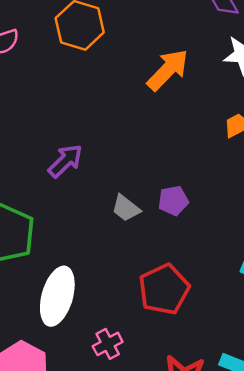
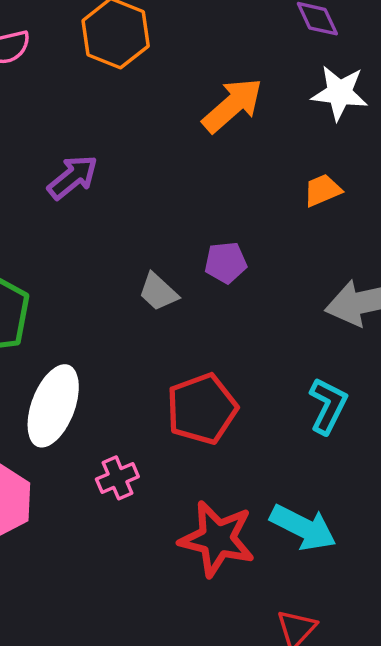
purple arrow: (65, 161) -> (73, 177), moved
purple pentagon: (173, 201) -> (226, 263), moved

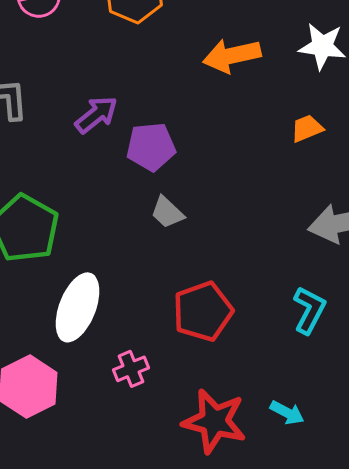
orange arrow: (232, 105) -> (232, 56), turned -152
purple pentagon: (226, 263) -> (151, 147), moved, size x1.4
cyan arrow: (303, 527) -> (287, 413), size x0.6

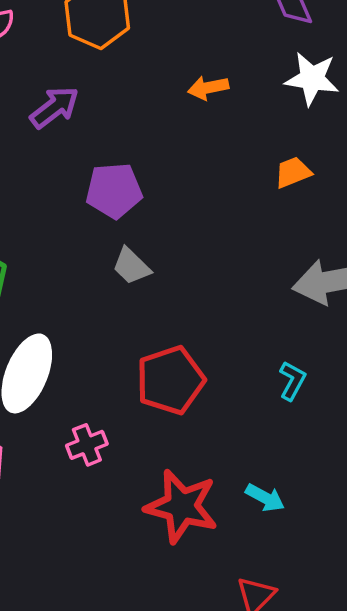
orange arrow: (232, 56) -> (208, 88), size x0.6
purple arrow: (96, 115) -> (54, 107), moved
cyan L-shape: (309, 310) -> (292, 381), size x0.7

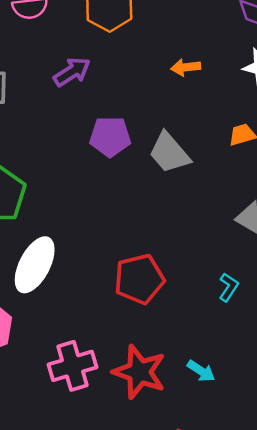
gray trapezoid: (131, 266) -> (169, 153), moved, size x1.5
pink cross: (87, 445) -> (72, 366), moved, size x1.6

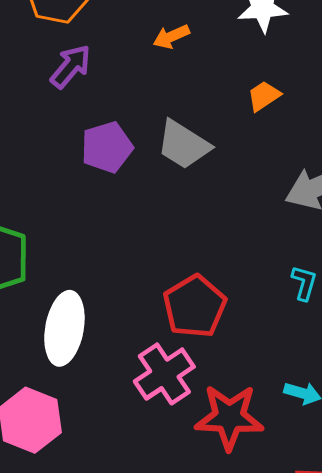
purple arrow: (72, 72) -> (71, 66), moved
pink cross: (72, 366) -> (164, 374), moved

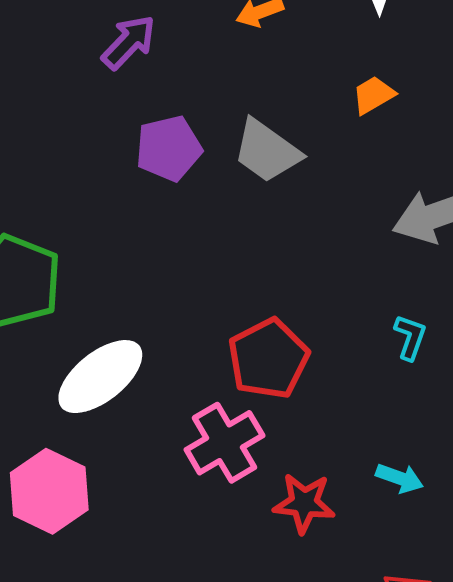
white ellipse: (64, 328) -> (100, 377), turned 38
red star: (229, 417) -> (304, 503), size x0.7

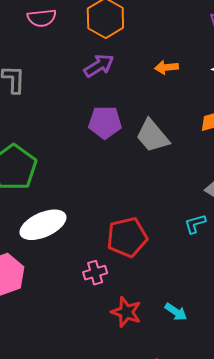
cyan L-shape: (410, 337) -> (195, 224), moved, turned -140
pink cross: (224, 443) -> (95, 273), size x0.6

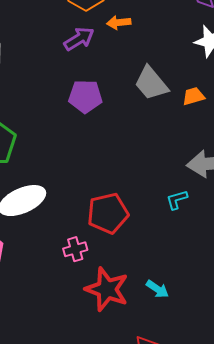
orange arrow: (166, 67) -> (119, 23), moved
gray trapezoid: (152, 136) -> (151, 83), moved
red star: (126, 312) -> (107, 289), size x1.4

